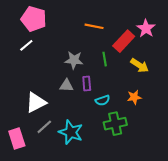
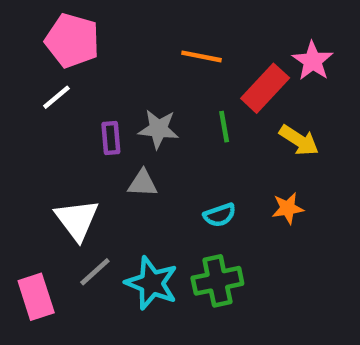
purple rectangle: (87, 83) -> (111, 138), moved
white triangle: (36, 103) -> (77, 220), turned -40
green cross: (115, 124) -> (217, 281), moved

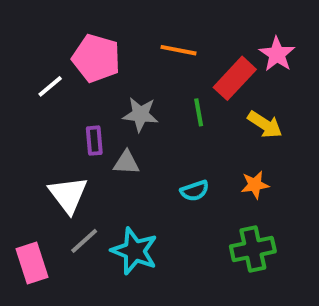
pink pentagon: (72, 41) -> (96, 58), moved
purple rectangle: (111, 138) -> (94, 141), moved
green cross: (217, 281) -> (253, 249), moved

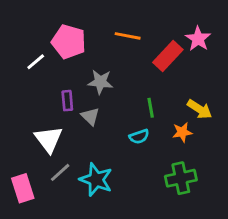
green line: (199, 112) -> (151, 108), moved
yellow arrow: (265, 124) -> (200, 109), moved
gray triangle: (126, 163) -> (90, 116), turned 42

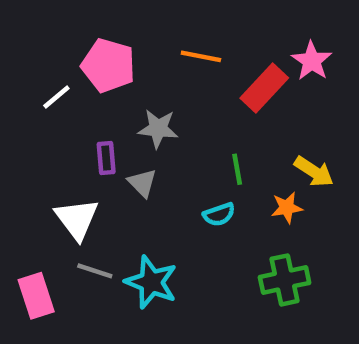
gray line: (60, 172) -> (95, 271), turned 60

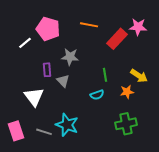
pink star: (312, 61) -> (138, 27), turned -30
gray line: (95, 271) -> (44, 132), moved

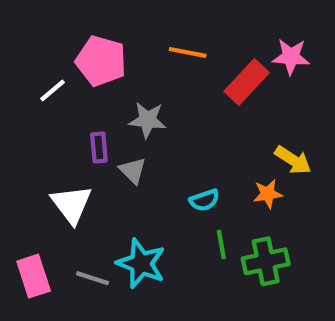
green line: (105, 75) -> (221, 244), moved

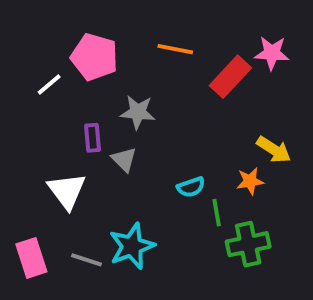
green line: (221, 244) -> (217, 213), moved
cyan star: (141, 263) -> (132, 246), turned 30

